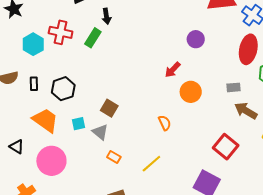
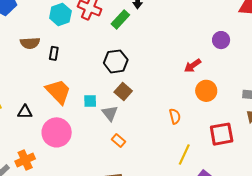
black hexagon: (63, 89) -> (116, 61), moved
black triangle: (17, 147) -> (25, 112), turned -42
red square: (226, 147) -> (222, 134), moved, turned 30
yellow line: (151, 164) -> (184, 154), moved, turned -35

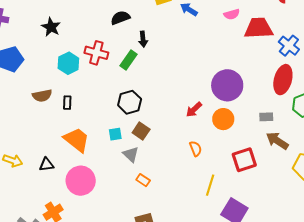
purple circle: (221, 40) -> (227, 85), moved, size x1.8
red arrow: (193, 66) -> (194, 109), moved
cyan square: (90, 101) -> (115, 134), moved

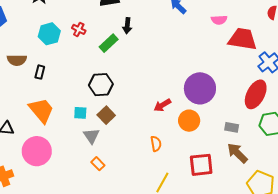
red cross: (96, 53) -> (79, 29), size x0.6

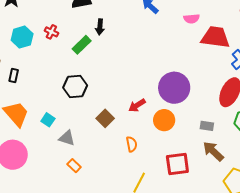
cyan square: (80, 113) -> (48, 120), moved, turned 32
brown square: (106, 115) -> (105, 118), moved
gray triangle: (91, 136) -> (67, 138), turned -36

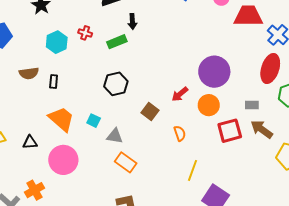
green rectangle: (82, 45) -> (117, 42), turned 30
red square: (177, 164) -> (230, 131), moved
orange rectangle: (74, 166) -> (126, 162), size x1.5

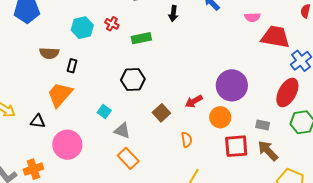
black arrow: (132, 21) -> (173, 14), moved
orange trapezoid: (61, 119) -> (60, 95), moved, turned -100

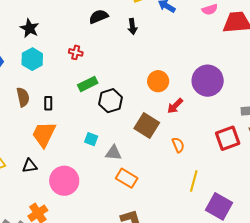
cyan hexagon: (82, 28) -> (32, 59), moved
green rectangle: (141, 38) -> (88, 84), moved
brown semicircle: (49, 53) -> (23, 97), turned -90
brown square: (161, 113) -> (147, 125), size x1.4
orange circle: (220, 117) -> (158, 81), moved

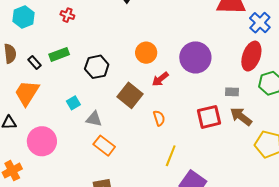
green rectangle: (88, 84) -> (59, 54), moved
black rectangle: (48, 103) -> (34, 63), turned -48
cyan square: (91, 139) -> (73, 103), turned 32

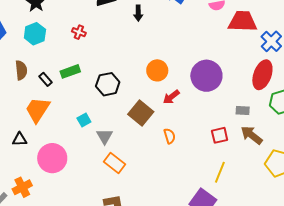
red square: (209, 117) -> (220, 135), size x0.7
gray triangle: (94, 119) -> (105, 136), turned 48
yellow line: (171, 156) -> (220, 172), moved

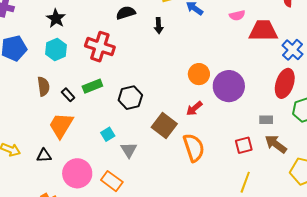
red cross: (79, 32) -> (100, 47), size x2.0
orange circle: (157, 70) -> (199, 74), moved
orange semicircle: (170, 136) -> (194, 148), size x1.8
orange rectangle: (114, 163) -> (112, 181), moved

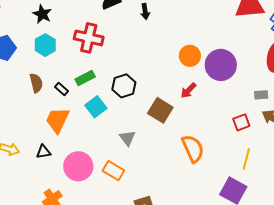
cyan square: (108, 134) -> (96, 107), moved, size x1.5
orange semicircle: (194, 148) -> (193, 149), moved

